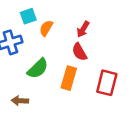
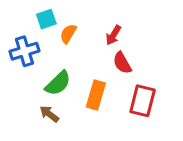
red semicircle: (79, 52) -> (122, 63), moved
brown arrow: (20, 101) -> (49, 114), moved, turned 35

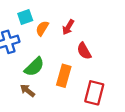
red arrow: (113, 35) -> (68, 27), moved
red rectangle: (143, 101) -> (94, 93), moved

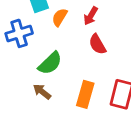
red semicircle: (84, 51) -> (97, 44), moved
orange rectangle: (64, 76) -> (85, 94), moved

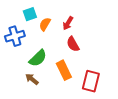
orange rectangle: (85, 94) -> (64, 70), moved, turned -42

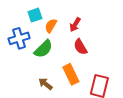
green semicircle: (38, 58) -> (43, 49), moved
brown arrow: (32, 79) -> (45, 84), moved

